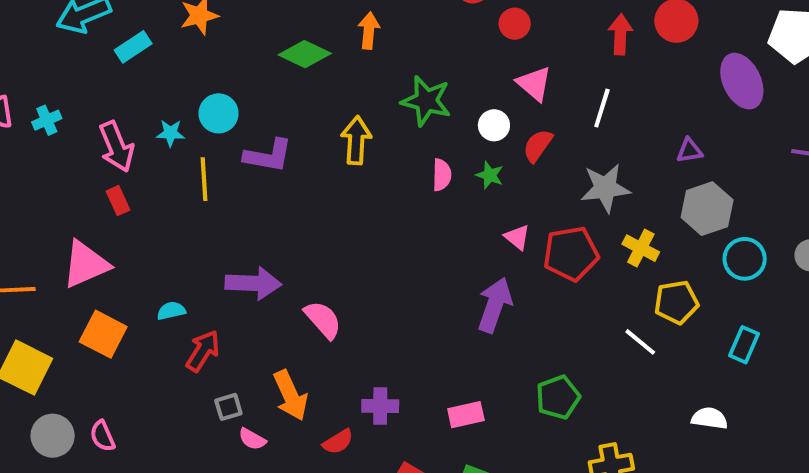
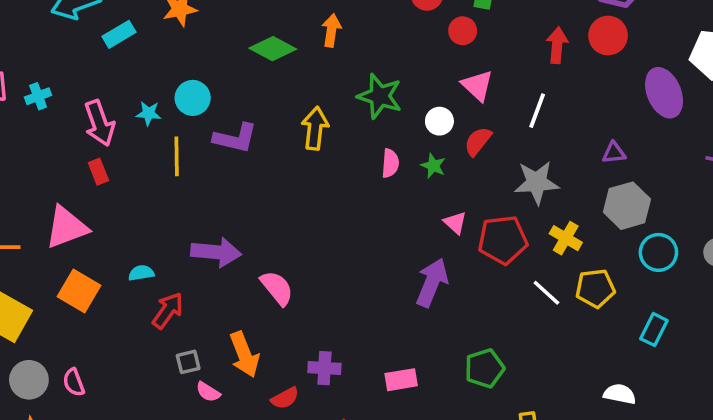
white line: (640, 342) -> (546, 293), moved

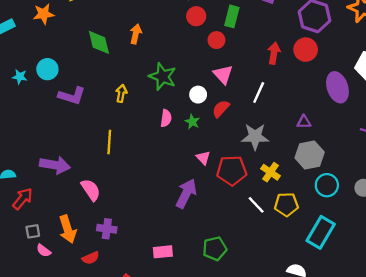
green diamond: (273, 49) -> (99, 42), turned 44
yellow arrow: (315, 128) -> (121, 93), size x0.7
yellow line: (177, 156) -> (109, 142), moved
cyan rectangle: (654, 330) -> (321, 232), size x1.6
purple cross: (324, 368) -> (107, 229), moved

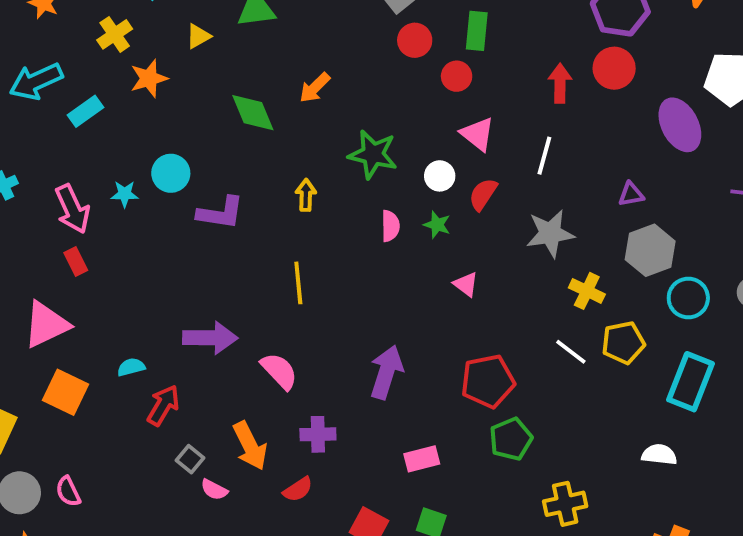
orange arrow: (136, 34) -> (315, 88), turned -138
red pentagon: (232, 170) -> (488, 381), moved
purple arrow: (186, 193) -> (386, 372), moved
gray square: (33, 231) -> (190, 459), turned -32

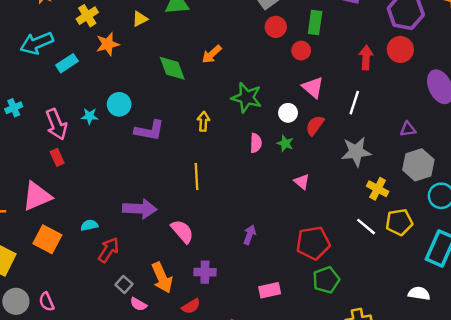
purple arrow: (386, 372) -> (250, 235), size x0.6

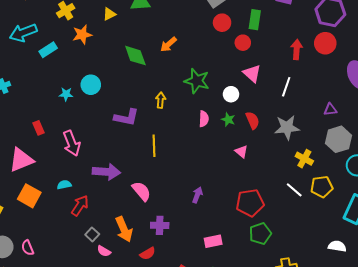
pink arrow: (56, 124) -> (72, 143), moved
red semicircle: (315, 125) -> (253, 120), moved, turned 120
purple L-shape: (149, 130) -> (126, 117), moved

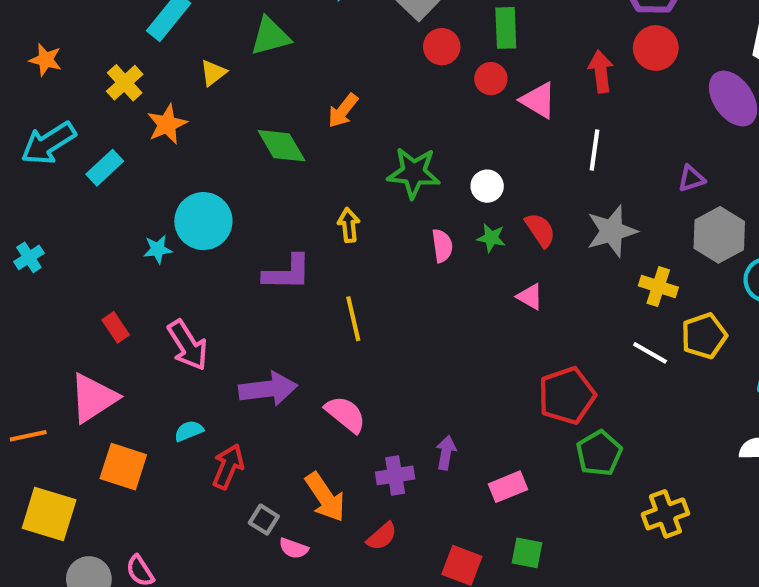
pink triangle: (252, 73) -> (538, 100), moved
cyan circle: (91, 85) -> (203, 221), size x1.4
purple arrow: (197, 195) -> (446, 453), moved

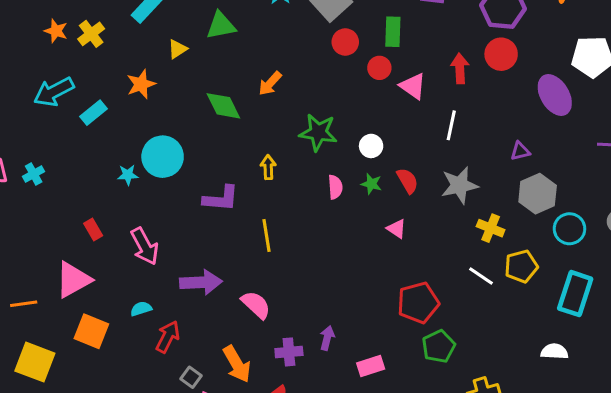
yellow cross: (125, 83) -> (91, 34), moved

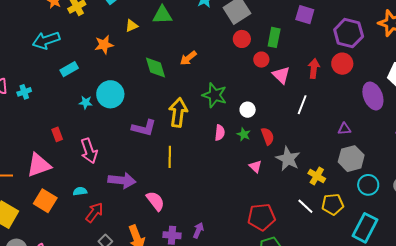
cyan rectangle: (93, 113) -> (69, 69), moved
yellow arrow: (268, 167) -> (178, 112), size x1.8
gray star: (459, 185) -> (288, 159), moved, turned 30

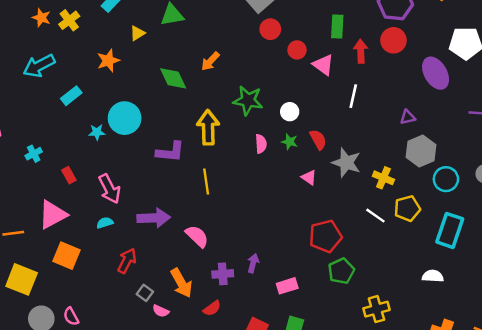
green rectangle: (274, 37) -> (337, 27), moved
cyan cross: (24, 92) -> (34, 154), moved
cyan semicircle: (80, 191) -> (105, 223), moved

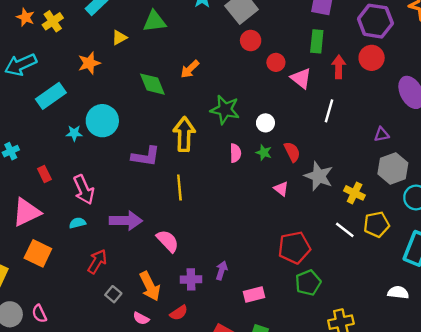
cyan rectangle: (71, 96) -> (51, 96), size x1.4
pink semicircle: (161, 311) -> (141, 318), moved

